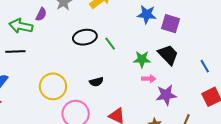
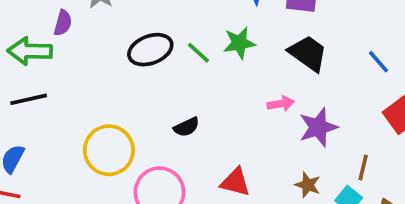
green star: (142, 59) -> (239, 43), moved

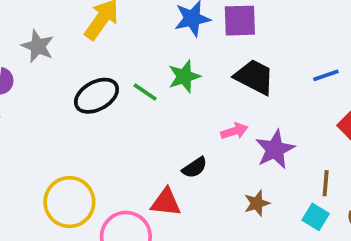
blue line: (379, 62) -> (326, 75), turned -60
black semicircle: (187, 127) -> (195, 168), moved
red triangle: (235, 182) -> (166, 202), moved
brown star: (308, 185) -> (257, 203), moved, turned -30

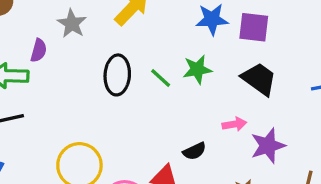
black ellipse: (96, 96) -> (117, 75), turned -66

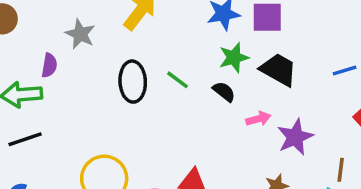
green star: (197, 69) -> (234, 58), moved
black semicircle: (195, 151) -> (224, 92), moved, turned -110

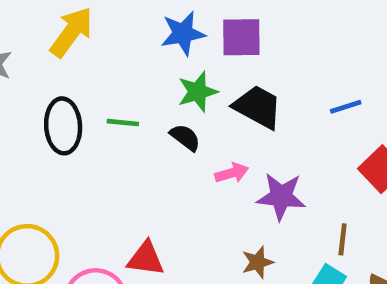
green line: (178, 80) -> (123, 123), turned -30
purple star: (295, 137) -> (281, 196), turned 30

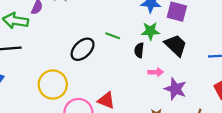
black ellipse: (63, 126) -> (83, 49), moved, turned 35
black semicircle: (185, 137) -> (139, 50), turned -136

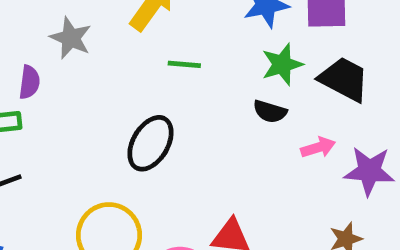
green line: (113, 36) -> (184, 64), moved
black semicircle: (139, 50) -> (270, 112), turned -64

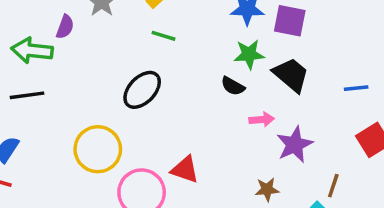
green line: (184, 64) -> (163, 36), moved
purple star: (369, 171) -> (295, 145), turned 30

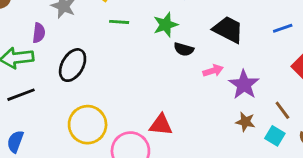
green star: (249, 54) -> (166, 25), moved
black ellipse: (142, 90) -> (73, 65), moved
brown line: (333, 186) -> (282, 110), turned -42
brown star: (267, 189) -> (245, 122), moved, turned 30

